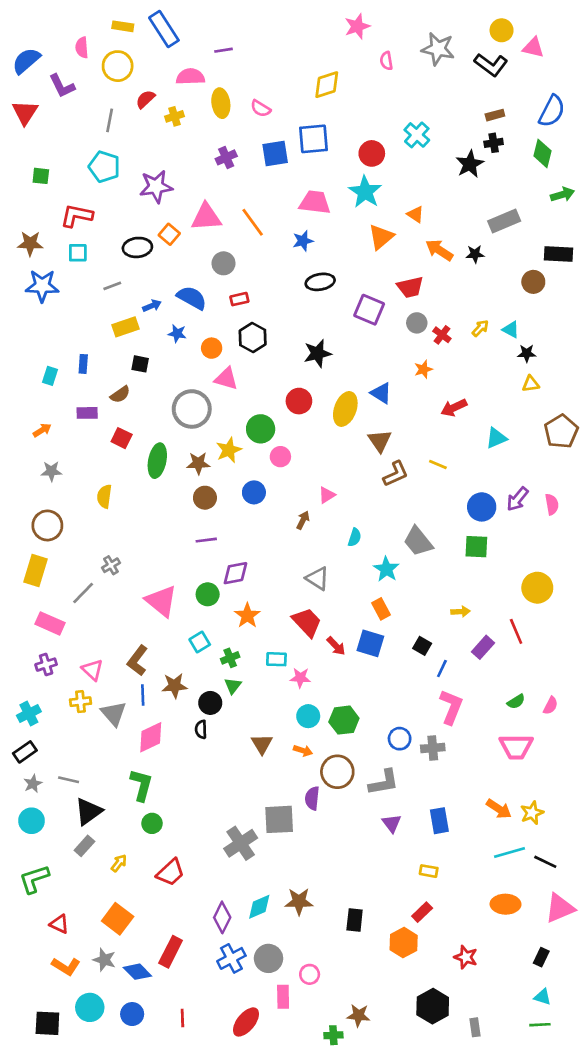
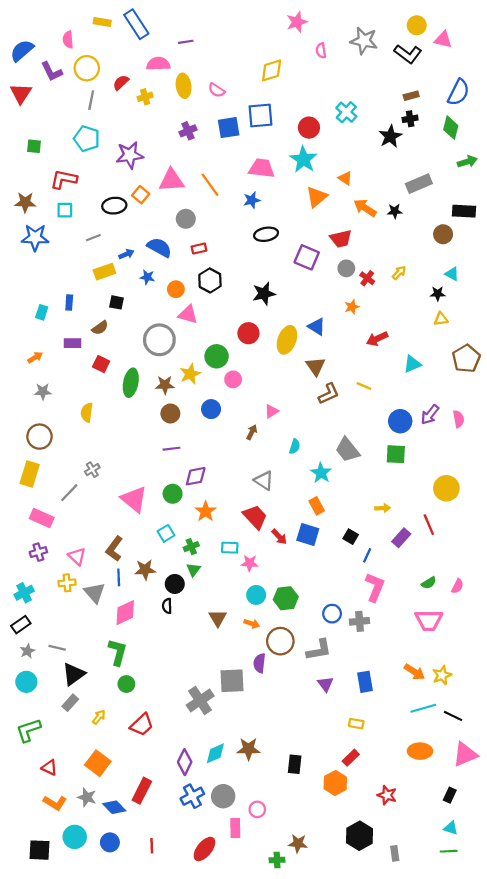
yellow circle: (118, 66) -> (87, 68), moved
cyan triangle: (511, 330) -> (452, 274), moved

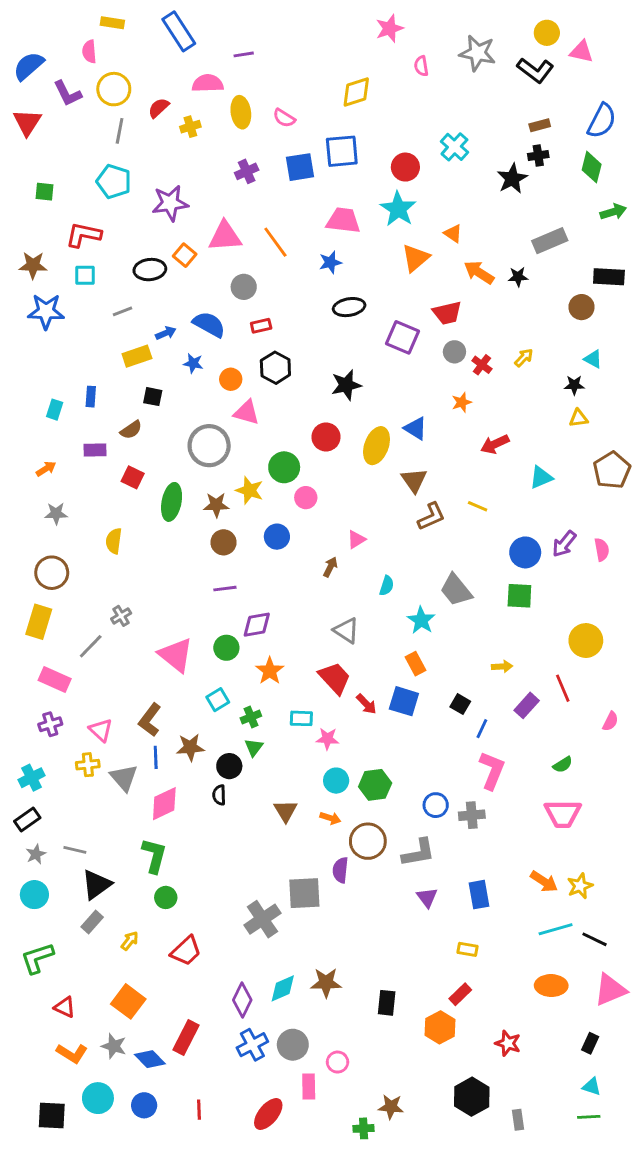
yellow rectangle: (102, 22) -> (112, 23), moved
yellow star: (190, 374) -> (249, 490), turned -30
pink semicircle: (457, 586) -> (610, 721), moved

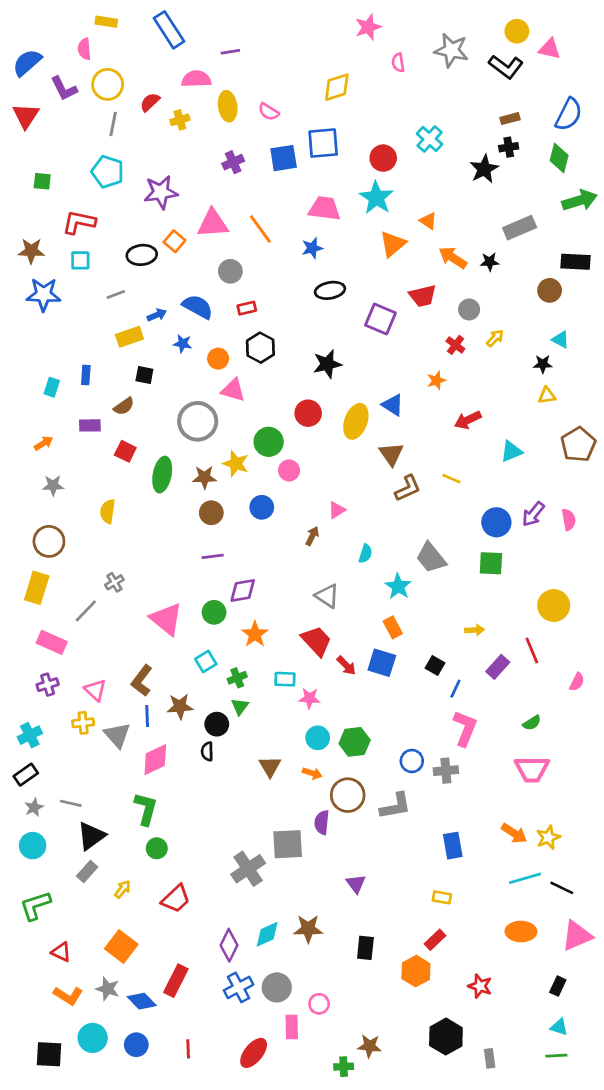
green arrow: (613, 212) -> (580, 200), size x1.4
gray circle: (454, 352) -> (469, 309), moved
purple triangle: (427, 897) -> (356, 884), moved

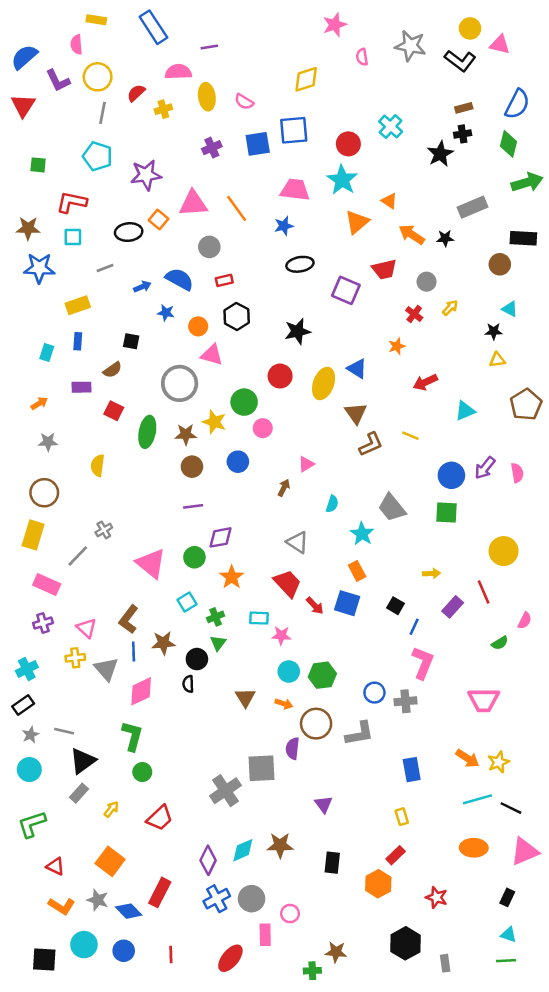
yellow rectangle: (129, 337) -> (78, 305), moved
green semicircle: (532, 723) -> (500, 643), moved
yellow rectangle: (442, 897) -> (402, 817), turned 63

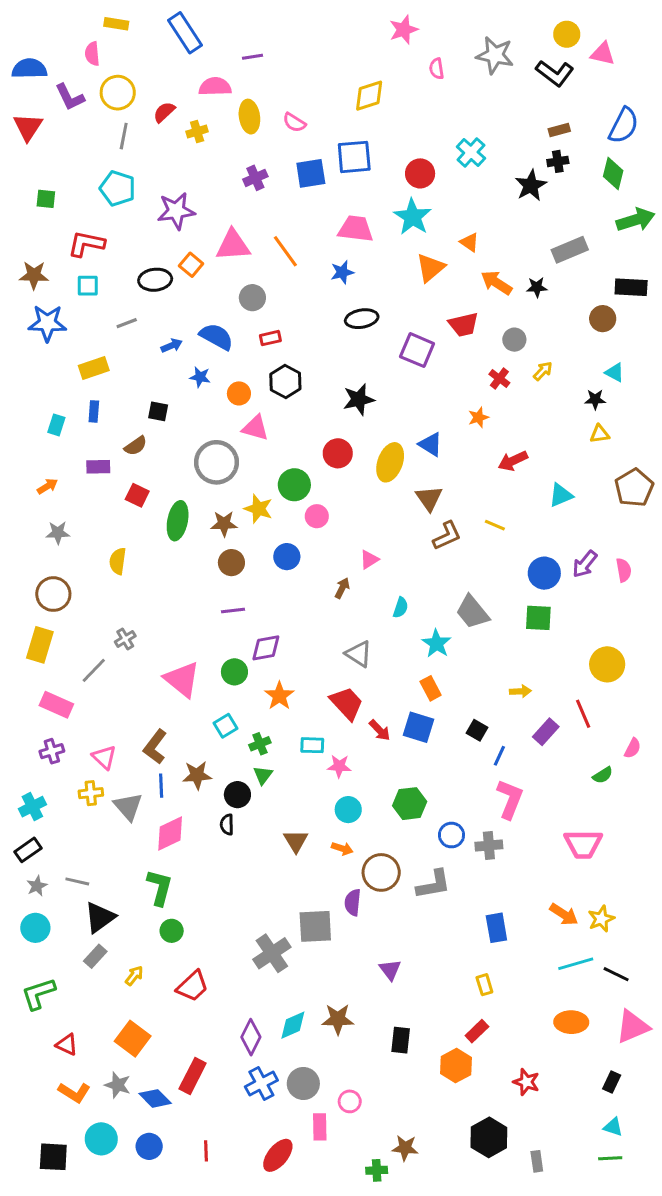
blue semicircle: (24, 57) -> (29, 69), turned 40
green hexagon: (322, 675) -> (410, 804), moved

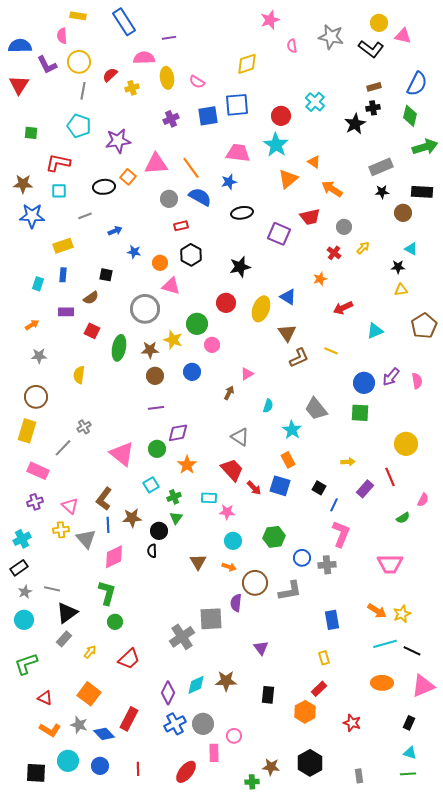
black star: (537, 287) -> (382, 192), moved
blue semicircle: (216, 337) -> (200, 197), moved
black hexagon: (489, 1137) -> (310, 763), moved

